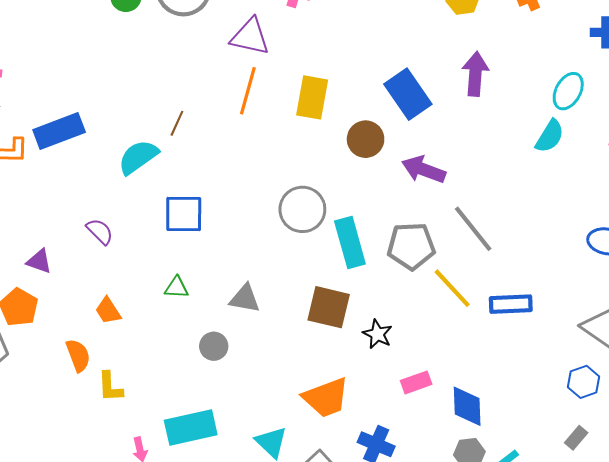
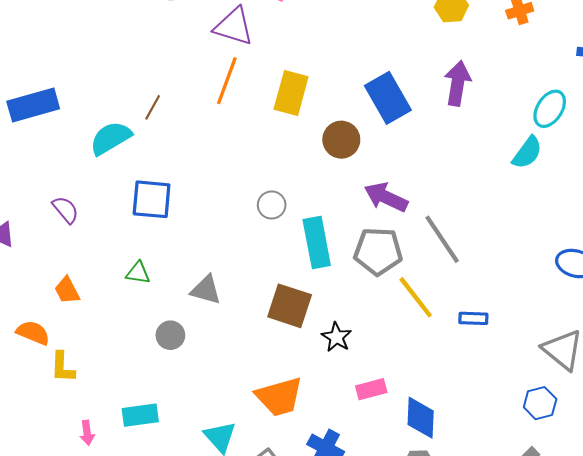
purple arrow: (424, 170) -> (386, 197), moved
gray circle: (302, 209) -> (272, 205), size x0.6
blue rectangle: (511, 304) -> (473, 318), size x0.7
orange semicircle: (78, 355) -> (33, 333), turned -52
cyan rectangle: (191, 427) -> (140, 415), size x0.7

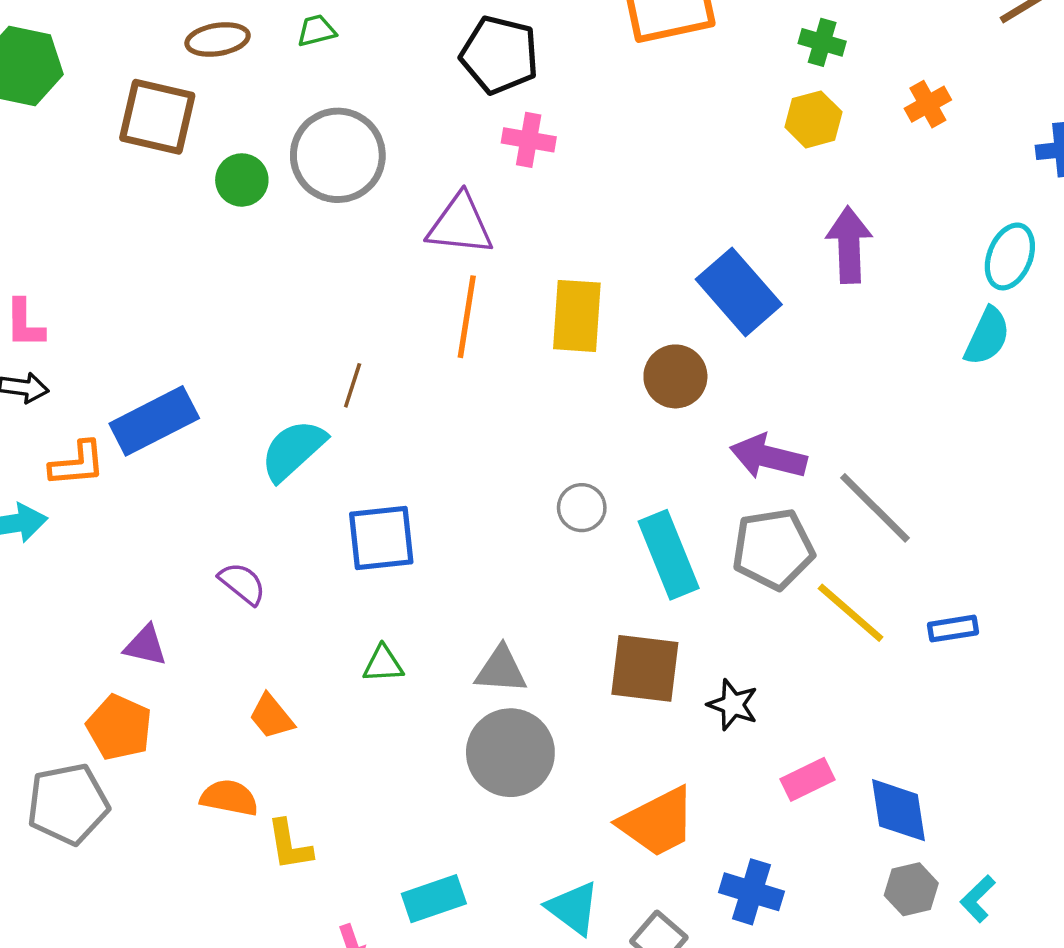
gray circle: (170, 335) -> (510, 753), moved, size x1.8

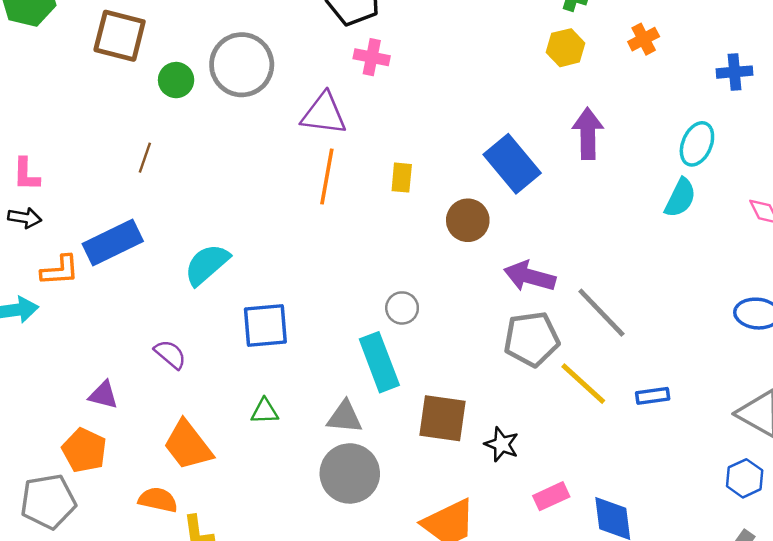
yellow rectangle: (577, 316) -> (402, 178), size x0.6
brown line: (353, 385) -> (145, 158), moved
cyan rectangle: (669, 555) -> (379, 362), moved
orange trapezoid: (271, 716) -> (188, 445), size x1.6

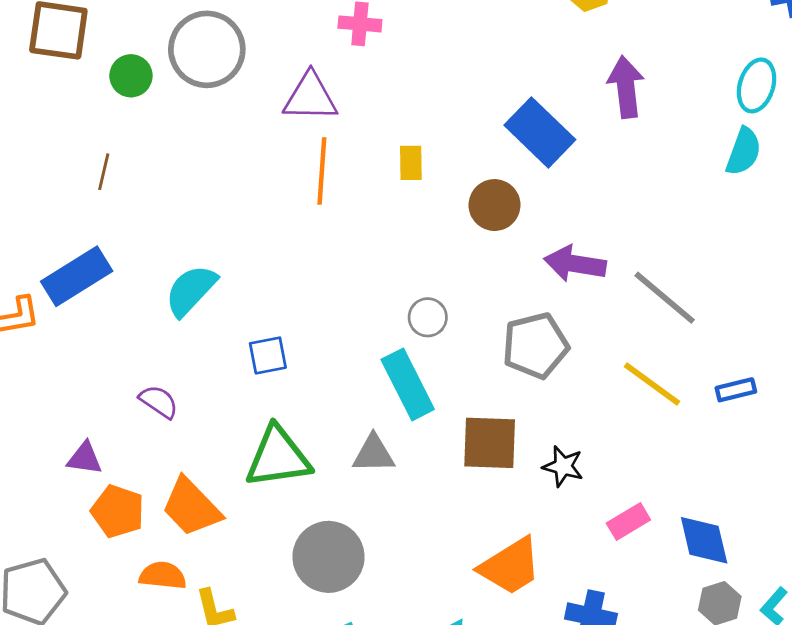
blue square: (265, 326) -> (268, 355), size x0.7
gray pentagon: (532, 339) -> (535, 346), moved
green triangle: (265, 411) -> (278, 457), size x2.0
orange pentagon: (84, 450) -> (118, 511), moved
gray circle: (350, 473) -> (329, 557), moved

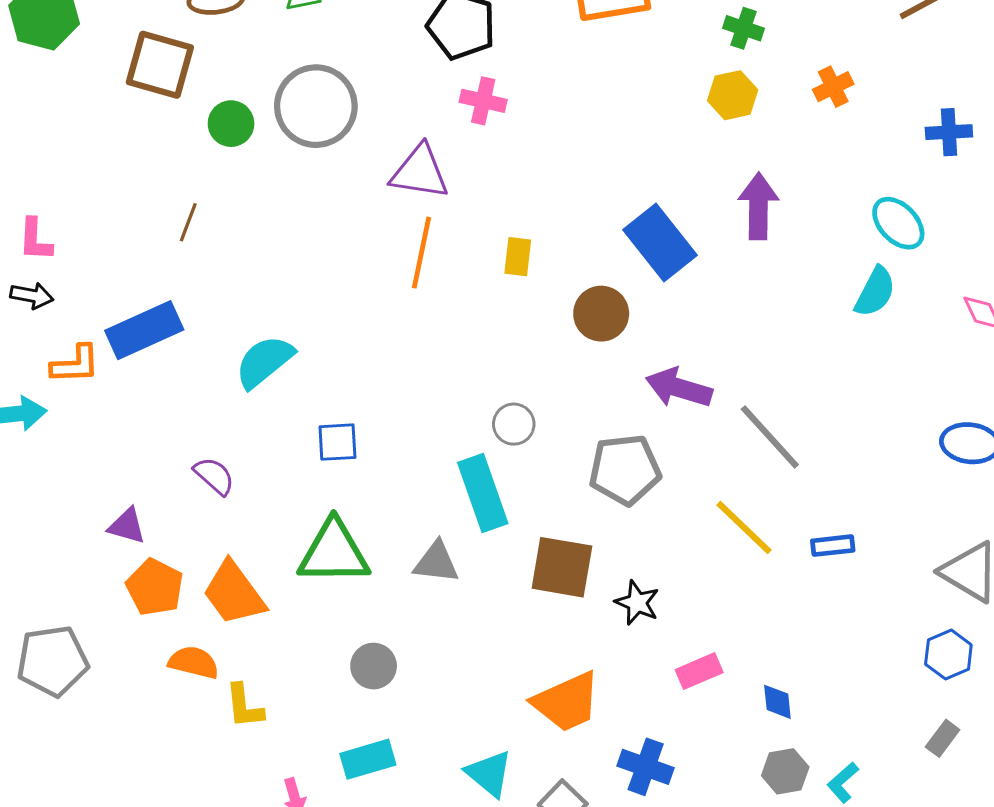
cyan ellipse: (757, 85) -> (898, 223), turned -69
blue diamond: (704, 540) -> (777, 702), size x0.6
gray circle: (329, 557) -> (374, 666), size x0.6

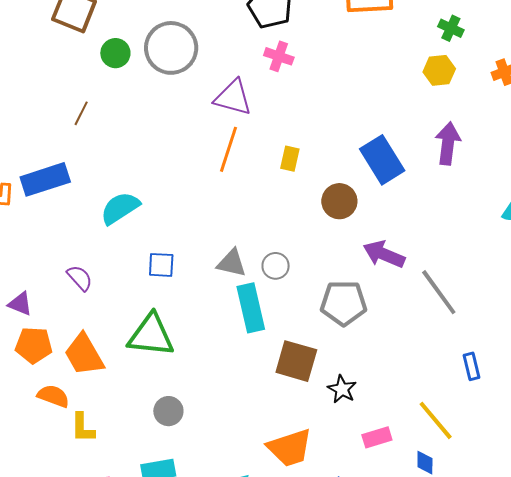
yellow line: (744, 527) -> (436, 420), moved
blue rectangle: (833, 546) -> (472, 366), turned 76
gray triangle: (436, 562) -> (232, 263), moved
orange pentagon: (155, 587) -> (34, 345), turned -30

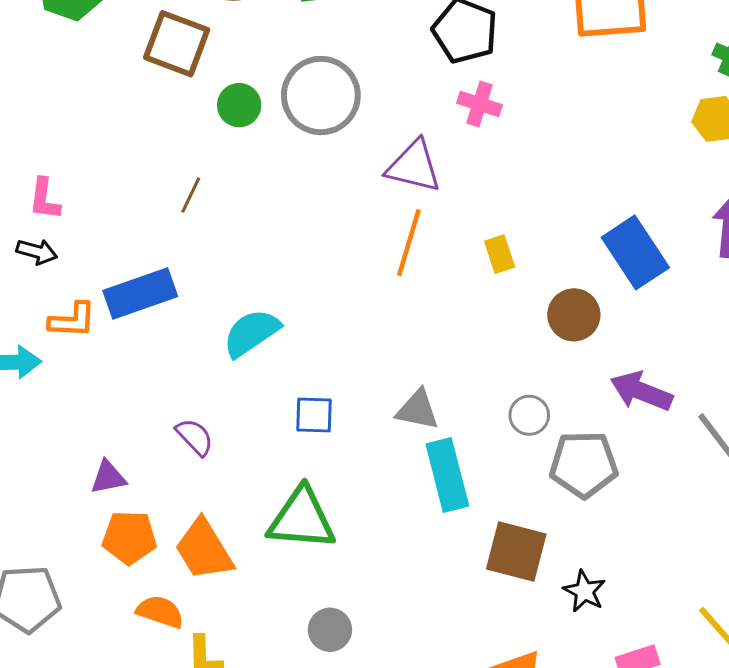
yellow rectangle: (290, 159) -> (500, 254), turned -30
gray circle: (276, 266) -> (529, 415), moved
purple triangle: (20, 304) -> (108, 477), turned -32

